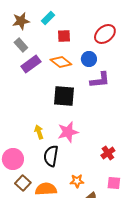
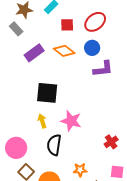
red ellipse: (105, 34) -> (95, 22), moved
gray rectangle: (21, 45) -> (16, 29), moved
black square: (64, 96) -> (47, 93), moved
pink star: (68, 132) -> (71, 121), turned 30

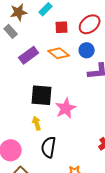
pink star: (71, 121) -> (66, 108), moved, turned 30

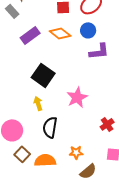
black square: (42, 95) -> (43, 75), turned 30
pink star: (66, 108) -> (77, 97), moved

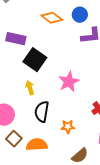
purple rectangle: (30, 35) -> (16, 39), moved, turned 48
orange star: (76, 152) -> (68, 127), moved

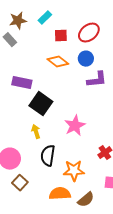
orange star: (68, 127) -> (74, 171), size x1.5
orange semicircle: (37, 145) -> (60, 194), moved

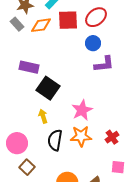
red square: (61, 36) -> (68, 20), size x1.5
orange diamond: (58, 62) -> (41, 25), moved, turned -45
orange star: (74, 171) -> (81, 136), moved

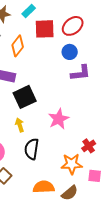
orange diamond: (41, 25) -> (18, 46), moved, turned -45
black square: (48, 88) -> (25, 97), turned 30
orange star: (81, 136) -> (72, 164), moved

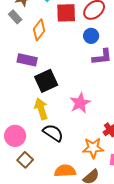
yellow arrow: (20, 125) -> (41, 109), size x1.5
black semicircle: (32, 149) -> (53, 133), turned 115

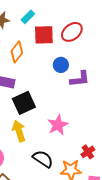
blue circle: (91, 36) -> (61, 65), moved
black semicircle: (53, 133) -> (43, 159), moved

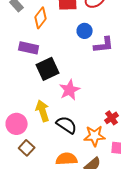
pink star: (58, 125) -> (70, 90), moved
yellow arrow: (19, 131) -> (43, 111), moved

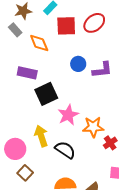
orange diamond: (41, 18) -> (39, 43), turned -60
blue circle: (85, 31) -> (78, 64), moved
orange star: (95, 136) -> (93, 127), moved

